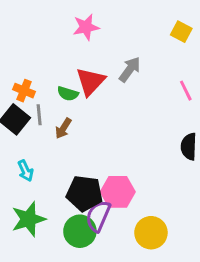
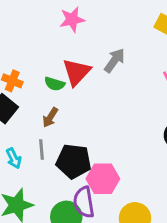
gray line: (39, 115) -> (41, 150), moved
black pentagon: (84, 193) -> (74, 161), moved
purple semicircle: (98, 216) -> (84, 202), turned -32

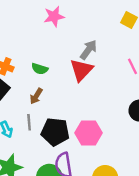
red triangle: (77, 72) -> (81, 70), moved
pink hexagon: (103, 179) -> (89, 133), moved

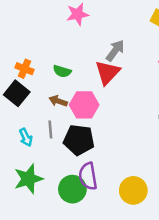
brown arrow: (36, 96) -> (58, 101), turned 77
pink hexagon: (89, 133) -> (84, 105), moved

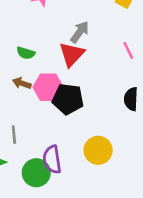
gray line: (50, 130) -> (14, 135), moved
black pentagon: (79, 140) -> (68, 99), moved
yellow circle: (133, 190) -> (98, 150), moved

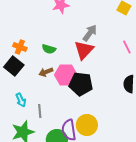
brown arrow: (22, 83) -> (46, 72), turned -40
yellow circle: (98, 150) -> (87, 125), moved

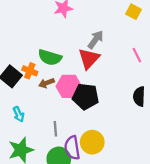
orange cross: (20, 47) -> (30, 71), moved
green semicircle: (49, 49) -> (50, 57), size x1.5
gray line: (40, 111) -> (55, 129), moved

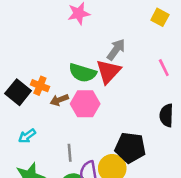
green semicircle: (50, 57) -> (83, 73), moved
black pentagon: (86, 96) -> (130, 148), moved
cyan arrow: (19, 114) -> (27, 136), turned 80

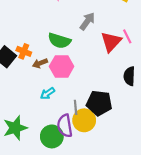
red triangle: (108, 72) -> (111, 42), moved
cyan arrow: (27, 136) -> (48, 93), moved
gray line: (70, 153) -> (76, 107), moved

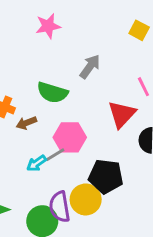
red triangle: (111, 42) -> (122, 114), moved
pink hexagon: (62, 66) -> (70, 137), moved
gray line: (76, 107) -> (55, 155), moved, turned 64

